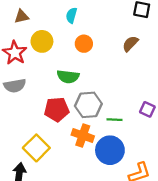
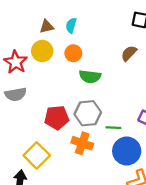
brown triangle: (22, 16) -> (47, 27), moved
orange circle: (84, 44) -> (73, 53), moved
green semicircle: (68, 77) -> (90, 77), moved
blue circle: (110, 150) -> (127, 151), moved

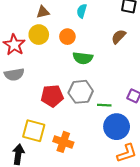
cyan semicircle: (71, 25) -> (82, 11), moved
orange cross: (82, 143) -> (63, 142), moved
yellow square: (37, 155) -> (34, 131), turned -30

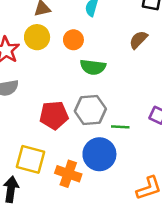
blue circle: (117, 127) -> (99, 154), moved

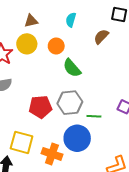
brown semicircle: (138, 40) -> (101, 37), moved
green semicircle: (93, 67) -> (72, 68), turned 42

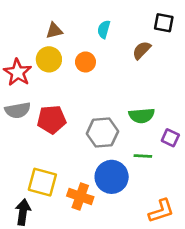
green semicircle: (72, 68) -> (142, 116), moved, turned -54
red pentagon: (40, 107) -> (52, 119), moved
green line: (94, 116) -> (143, 156), moved

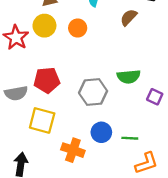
gray semicircle: (18, 110) -> (16, 93), moved
green line: (143, 156) -> (130, 138), moved
blue circle: (112, 177) -> (101, 132), size x0.7
yellow square: (42, 182) -> (42, 120), moved

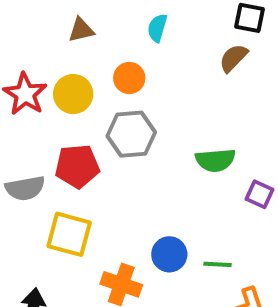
brown semicircle: (129, 17) -> (233, 58), moved
yellow circle: (44, 26) -> (73, 94), moved
gray hexagon: (93, 92) -> (131, 134), moved

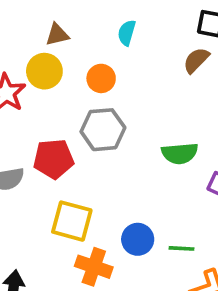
yellow circle: (73, 94) -> (44, 71), moved
yellow square: (69, 234) -> (72, 221), moved

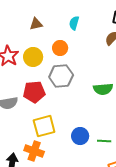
yellow circle: (44, 71) -> (33, 57), moved
yellow square: (72, 221) -> (44, 126), turned -30
orange cross: (94, 267) -> (34, 151), moved

